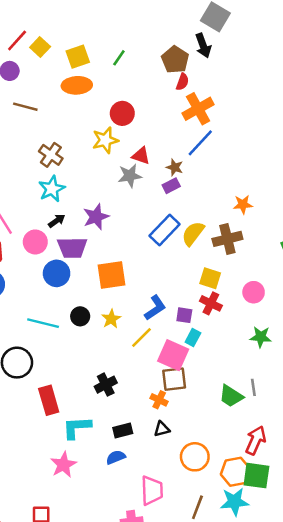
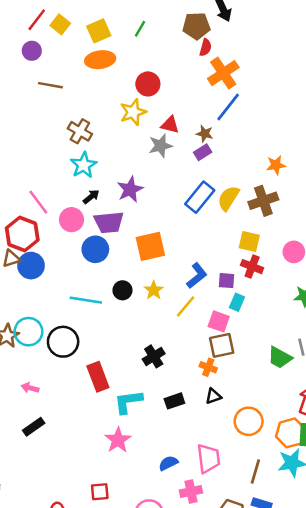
brown pentagon: (175, 60) -> (196, 26), turned -30
pink square: (173, 355) -> (219, 321), size x0.7
blue semicircle: (116, 457) -> (168, 463), moved

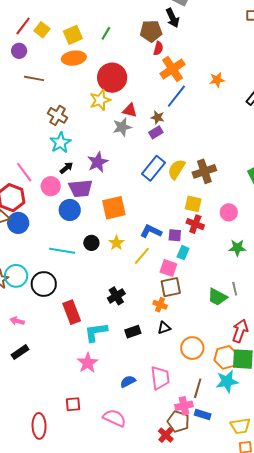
red circle: (148, 84) -> (112, 78), size x1.5
orange star: (276, 165) -> (217, 80), moved
blue L-shape: (197, 276) -> (151, 231), turned -115
pink cross: (191, 492) -> (184, 406), moved

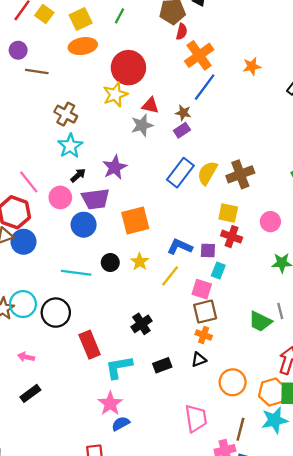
purple circle: (19, 51) -> (18, 50), moved
orange cross: (160, 305) -> (204, 335), moved
blue semicircle: (128, 381) -> (121, 424), moved

